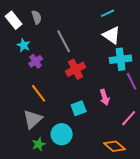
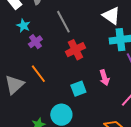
gray triangle: (33, 119) -> (14, 85), moved

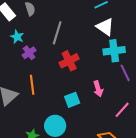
gray line: (63, 22) -> (57, 33), turned 45
orange line: (38, 74) -> (32, 85), turned 30

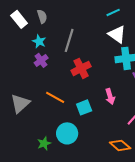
cyan star: (17, 37) -> (39, 41), moved
orange line: (32, 85) -> (55, 97), moved, turned -54

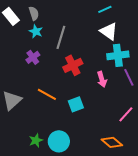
cyan star: (39, 41) -> (36, 31), moved
pink arrow: (110, 96) -> (102, 79), moved
cyan circle: (67, 133) -> (59, 141), moved

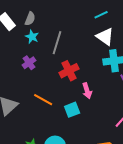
gray semicircle: (34, 13) -> (30, 19), turned 40
pink arrow: (102, 79) -> (87, 91), moved

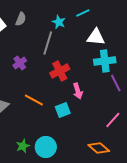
cyan line: (101, 15) -> (83, 13), moved
cyan star: (32, 37) -> (59, 22), moved
white triangle: (105, 37) -> (96, 37), turned -30

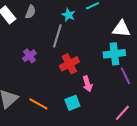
white triangle: (96, 37) -> (121, 29), moved
orange line: (34, 100) -> (38, 104), moved

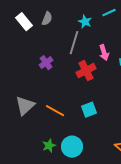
pink arrow: (87, 84) -> (104, 53), moved

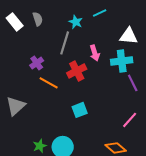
gray semicircle: (47, 19) -> (38, 19), turned -40
orange line: (55, 111) -> (49, 83), moved

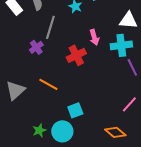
gray line: (65, 43) -> (50, 27), moved
orange line: (49, 83) -> (48, 84), moved
cyan square: (80, 110) -> (75, 110), moved

